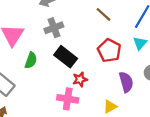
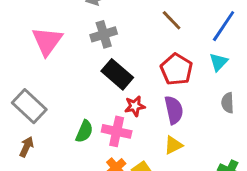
green semicircle: (31, 60) -> (84, 131), moved
purple semicircle: (126, 82) -> (174, 110), moved

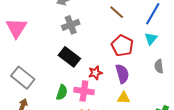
pink triangle: (47, 41) -> (16, 28), moved
black rectangle: (117, 74) -> (69, 57), moved
yellow triangle: (173, 145) -> (124, 98), turned 32

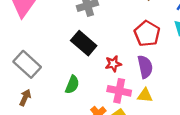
pink cross: (84, 91) -> (119, 91), moved

